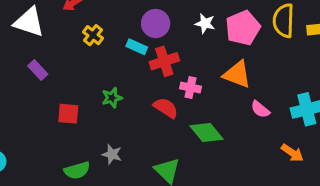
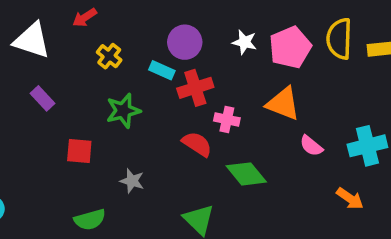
green star: (112, 98) -> (123, 111), moved, size x1.4
gray star: (112, 154) -> (132, 181), moved

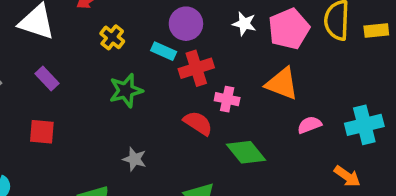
pink semicircle: (311, 146) -> (309, 125), turned 120
red square: (79, 151) -> (42, 132), moved

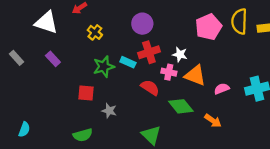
white star: (244, 24) -> (180, 54), moved
cyan rectangle: (164, 51) -> (128, 62), moved
orange triangle: (282, 84) -> (195, 75), moved
red square: (42, 132) -> (86, 93), moved
orange arrow: (347, 176) -> (213, 121), moved

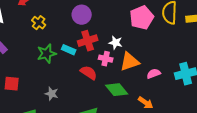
orange triangle: (195, 75) -> (130, 62), turned -40
red square: (86, 93) -> (12, 84), moved

